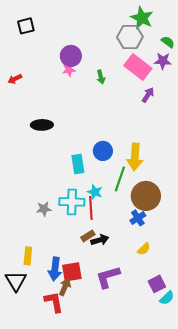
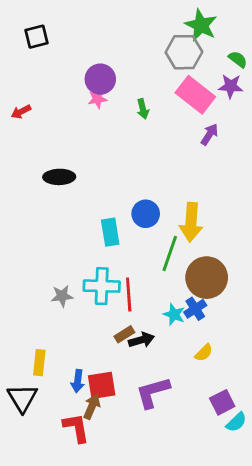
cyan star: (95, 192) -> (174, 314), moved
blue arrow: (55, 269) -> (78, 381), size x0.7

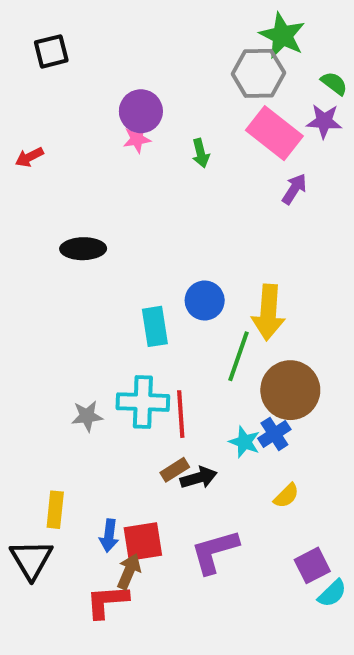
red L-shape: (76, 428) -> (107, 601), turned -84

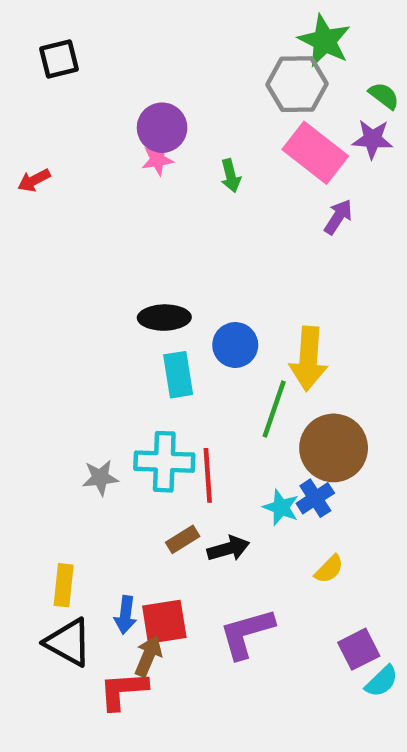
black ellipse: (83, 249) -> (164, 318), moved
brown rectangle: (175, 470) -> (183, 539), moved
black triangle: (31, 559) -> (68, 642), moved, turned -30

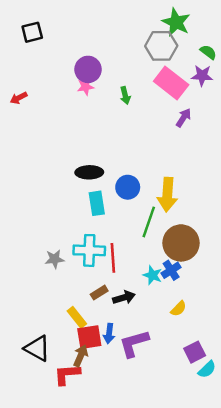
yellow rectangle: (64, 585) -> (77, 317), moved, turned -45
blue arrow: (125, 615) -> (109, 333), moved

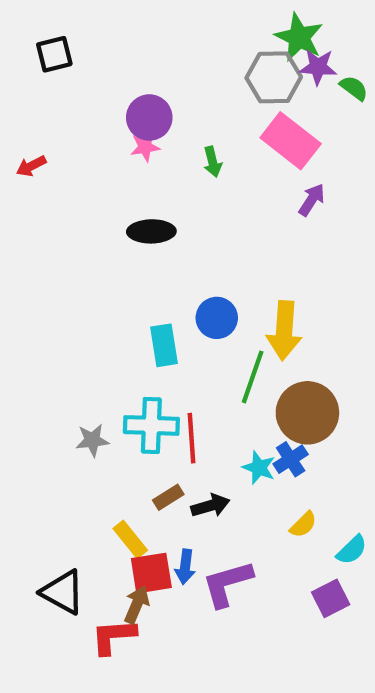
purple star: (202, 76) -> (318, 67), moved
black ellipse: (89, 172) -> (151, 231), moved
cyan semicircle: (207, 369) -> (352, 550), moved

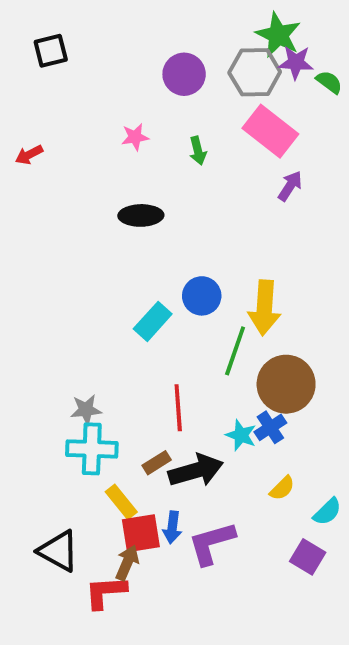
purple circle: (149, 118) -> (184, 74), moved
cyan rectangle: (164, 345) -> (153, 321), turned 51
cyan cross: (151, 425) -> (92, 449), moved
black arrow: (210, 506) -> (196, 470), size x1.5
purple square: (331, 598) -> (308, 557), turned -32

